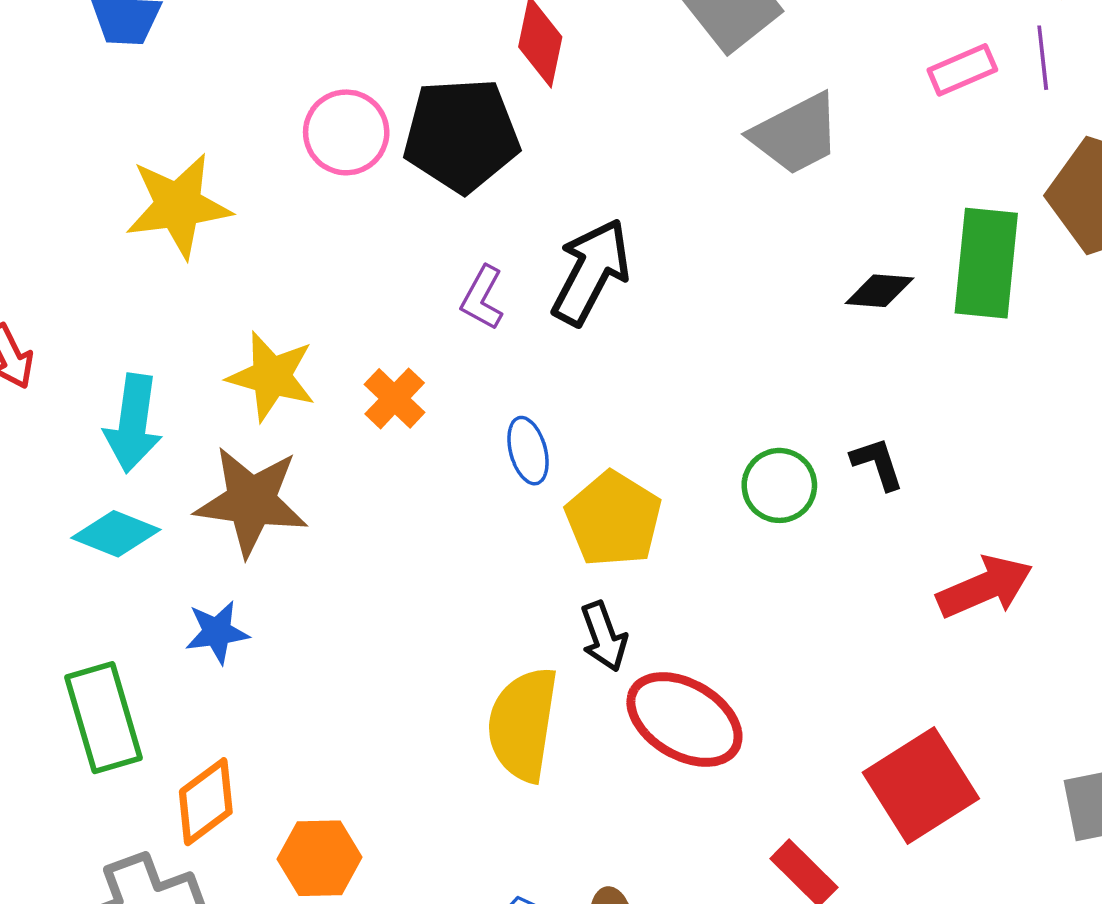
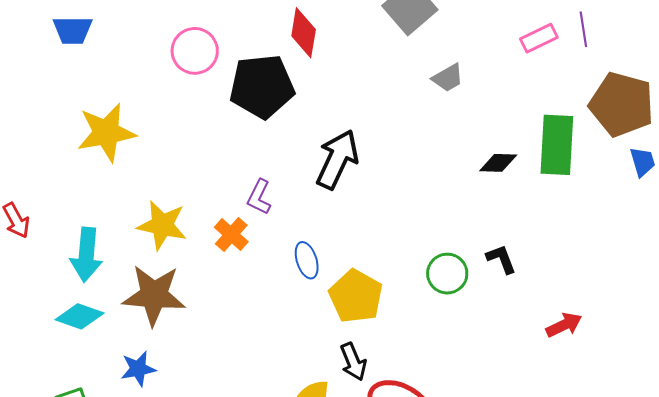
pink circle: (346, 132) -> (195, 51), moved
gray trapezoid: (796, 134) -> (448, 78), size x0.6
purple L-shape: (482, 298) -> (259, 197), moved
red arrow: (985, 587) -> (564, 325), size x0.7

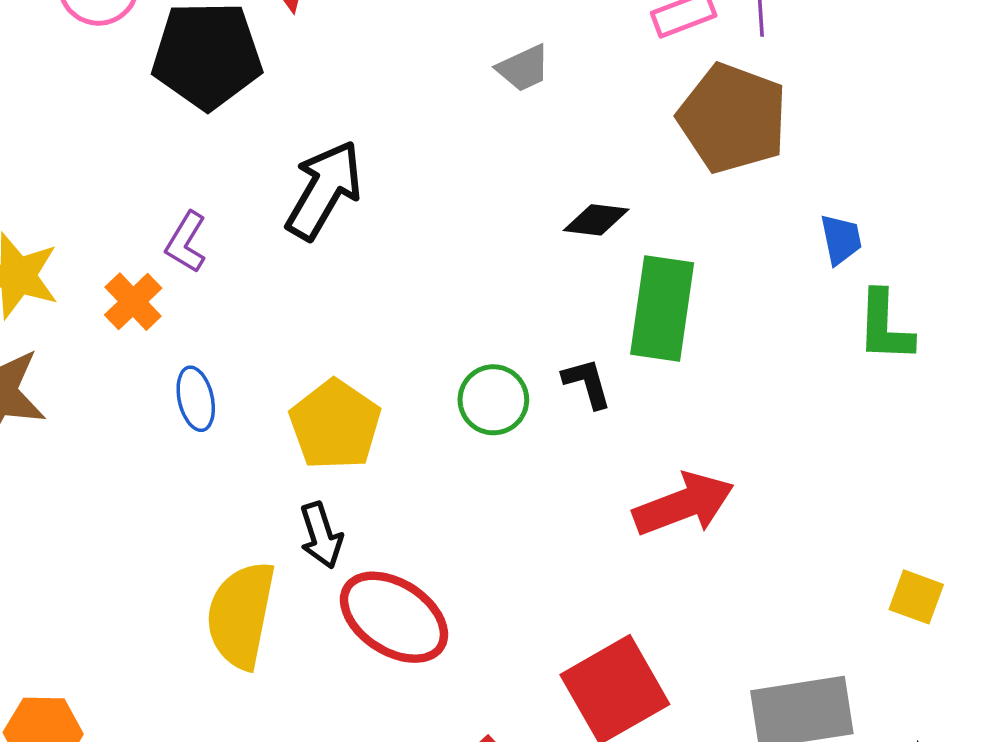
brown pentagon: (622, 104) -> (733, 118), moved
green rectangle: (557, 145) -> (662, 309), moved
blue ellipse: (307, 260) -> (196, 399), moved
red arrow: (564, 325) -> (684, 504), size x1.6

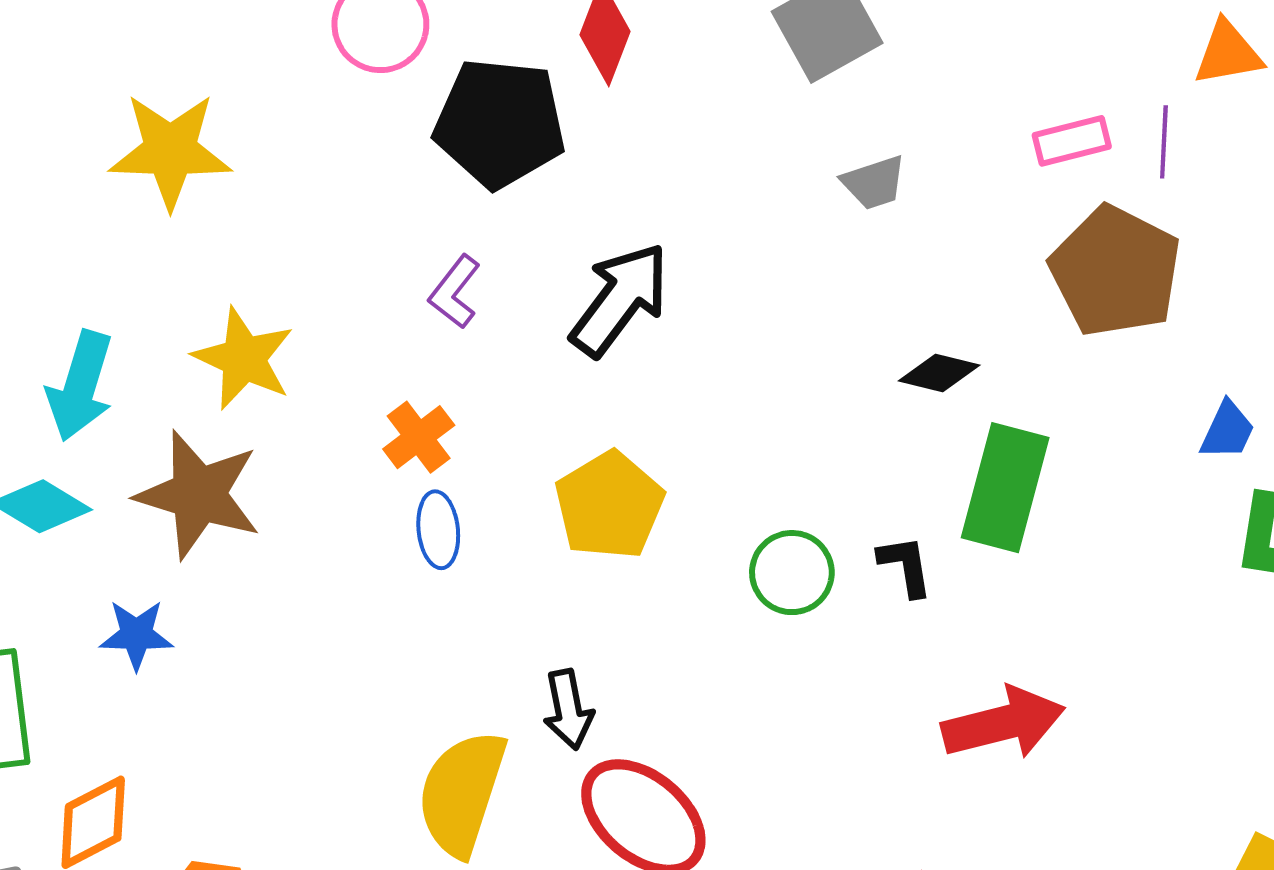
blue trapezoid: (841, 239) -> (1227, 430), turned 30
purple L-shape: (186, 242) -> (455, 292), moved
orange cross: (133, 302) -> (419, 437), moved
yellow pentagon: (335, 425) -> (609, 505), moved

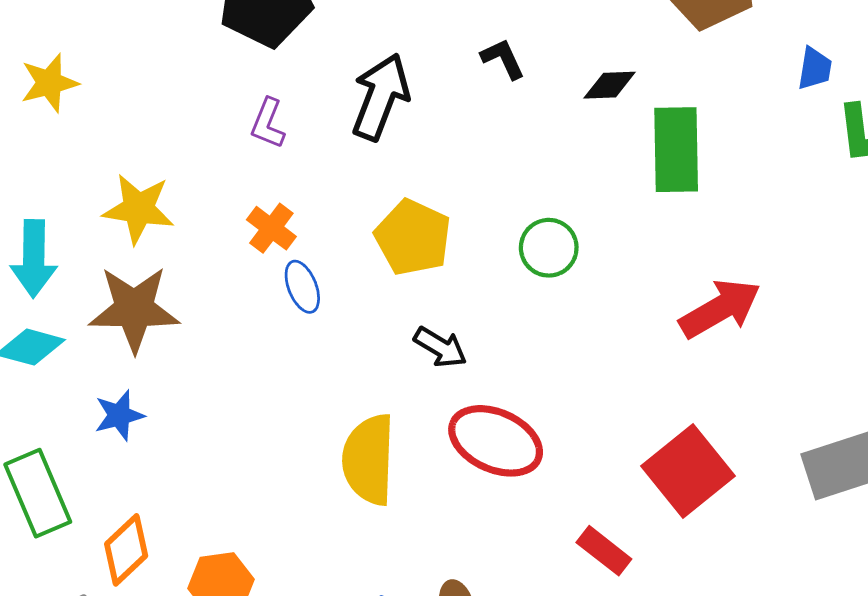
yellow star: (170, 151) -> (49, 83), size x0.7
black L-shape: (905, 566) -> (503, 59), moved
black arrow: (568, 710) -> (440, 347), moved, turned -32

